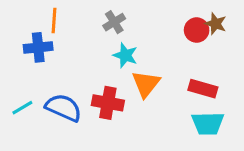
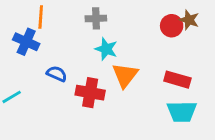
gray cross: (114, 22) -> (96, 18), turned 30
blue cross: (38, 47) -> (26, 42), turned 30
blue semicircle: (64, 108) -> (57, 74), moved, size x0.6

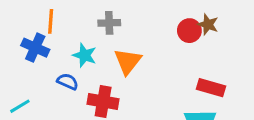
cyan star: (106, 49) -> (85, 55), moved
orange triangle: (125, 75) -> (128, 61), moved
red rectangle: (177, 80) -> (211, 88), moved

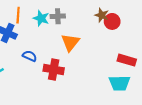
brown star: (208, 24) -> (102, 15), moved
cyan star: (85, 55) -> (41, 18), moved

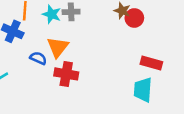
orange triangle: (70, 42) -> (58, 47), moved
cyan trapezoid: (119, 83) -> (143, 90), turned 95

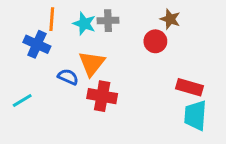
red circle: (134, 18) -> (155, 41), moved
red rectangle: (151, 63) -> (189, 87), moved

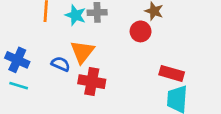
blue cross: (37, 44) -> (17, 60), moved
cyan line: (22, 101) -> (19, 86), turned 48

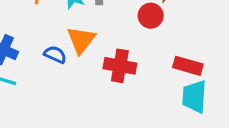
red cross: (92, 82) -> (120, 66), moved

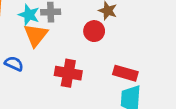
orange triangle: (81, 40) -> (36, 35), moved

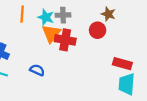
blue semicircle: (14, 64) -> (37, 70), moved
red cross: (68, 73) -> (65, 40), moved

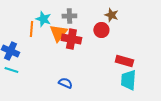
orange line: (22, 14) -> (31, 29), moved
cyan star: (46, 17) -> (43, 19), moved
blue semicircle: (37, 70) -> (65, 83), moved

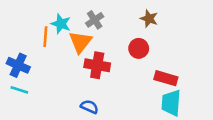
gray cross: (69, 16) -> (95, 20), turned -32
red circle: (101, 30) -> (139, 48), moved
red cross: (71, 39) -> (97, 65), moved

